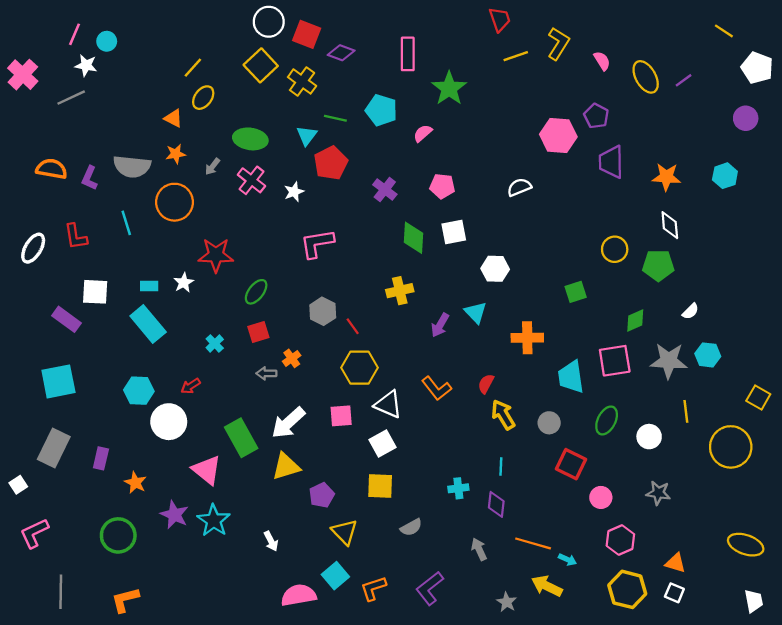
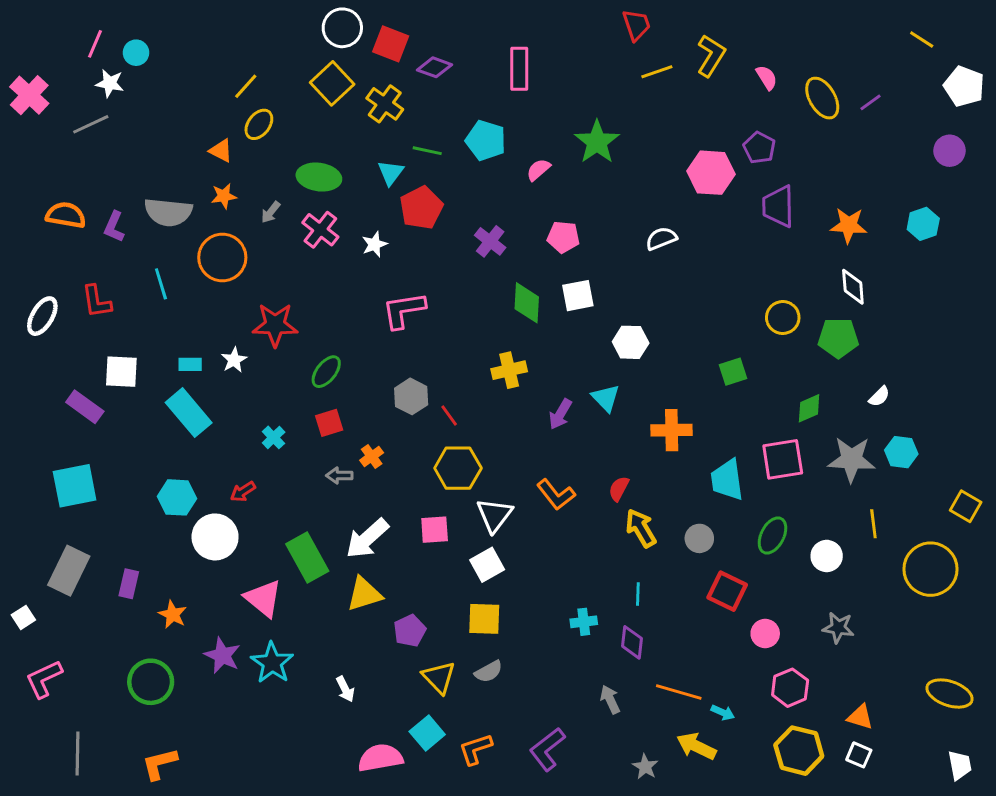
green star: (449, 88) -> (597, 142), moved
white triangle: (388, 404) -> (494, 515), turned 44
gray semicircle: (411, 527) -> (489, 672), moved

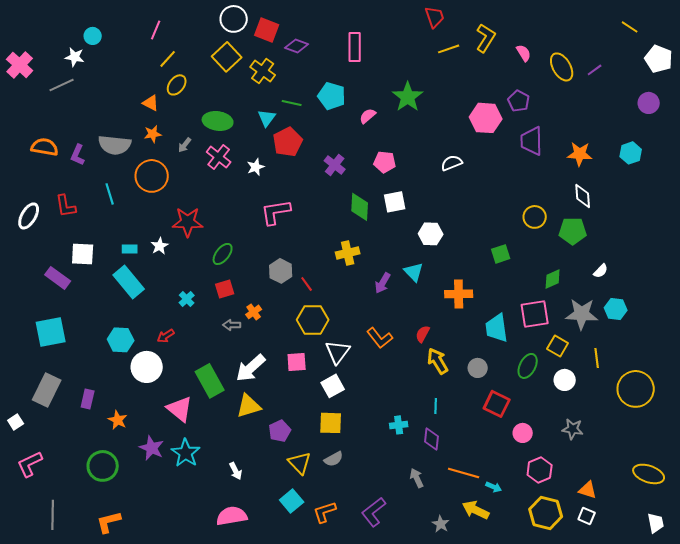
pink line: (95, 44) -> (156, 30), moved
yellow square: (966, 506) -> (558, 346), moved
pink semicircle: (380, 758) -> (232, 516), moved

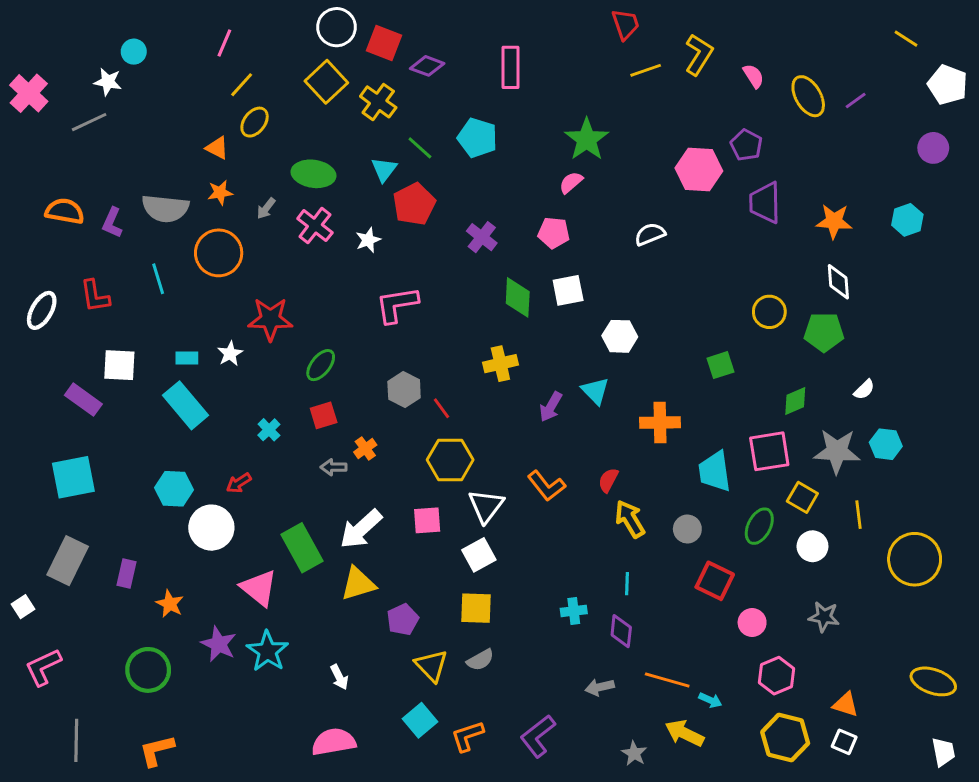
green line: (292, 103) -> (420, 148), turned 30
pink semicircle: (368, 116) -> (571, 182), moved
gray arrow: (417, 478) -> (600, 687), turned -78

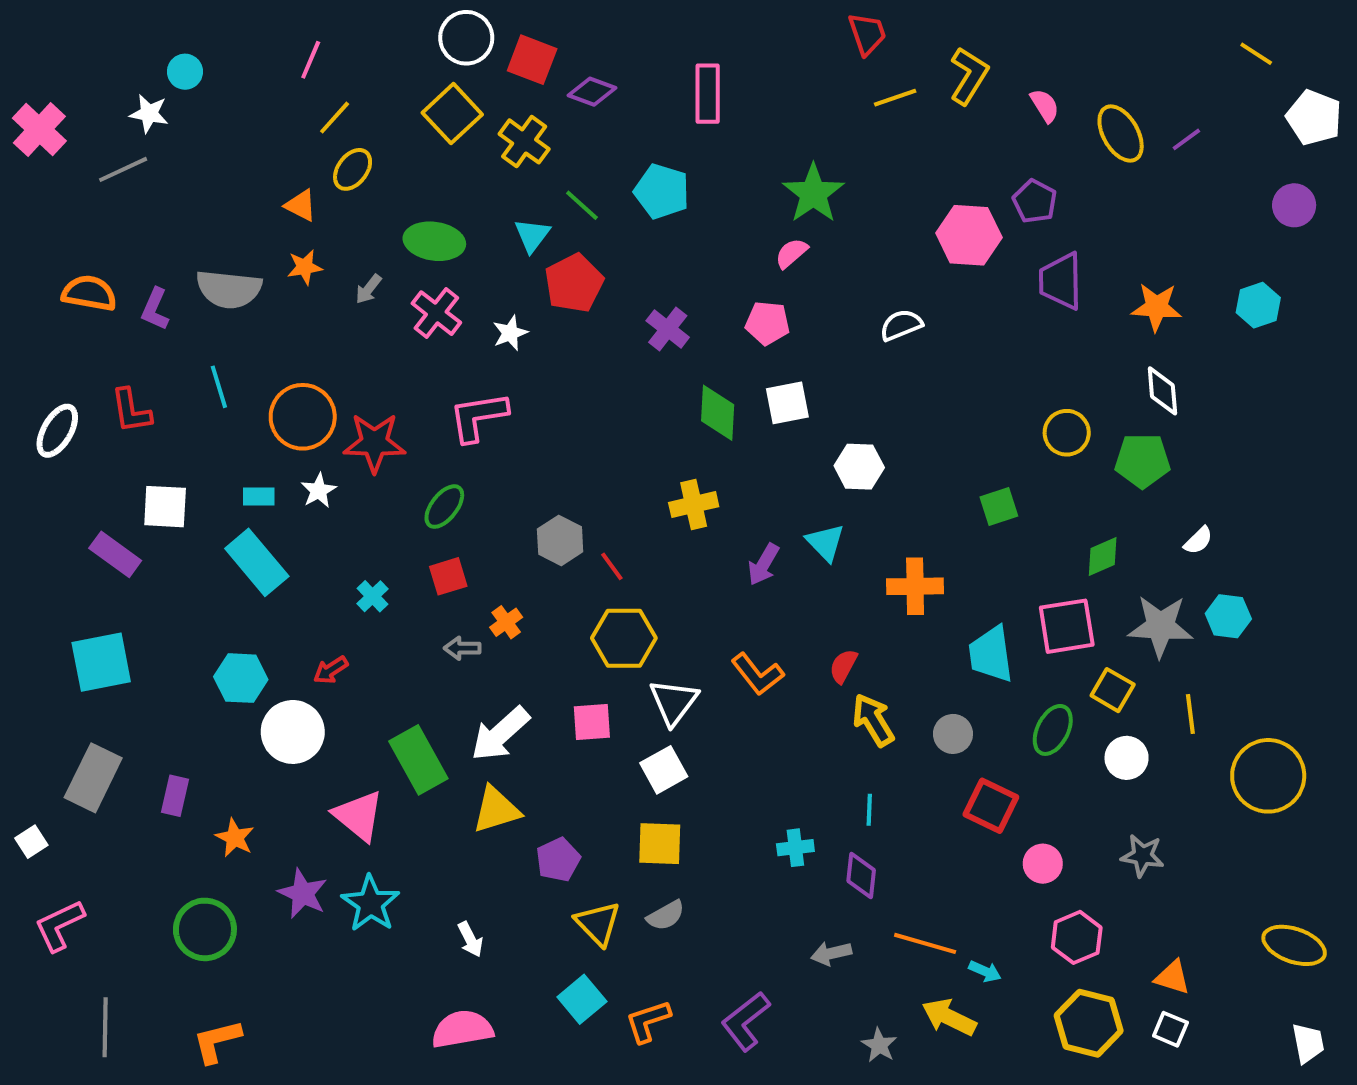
orange circle: (219, 253) -> (303, 417), moved
pink L-shape: (397, 305) -> (478, 417), moved

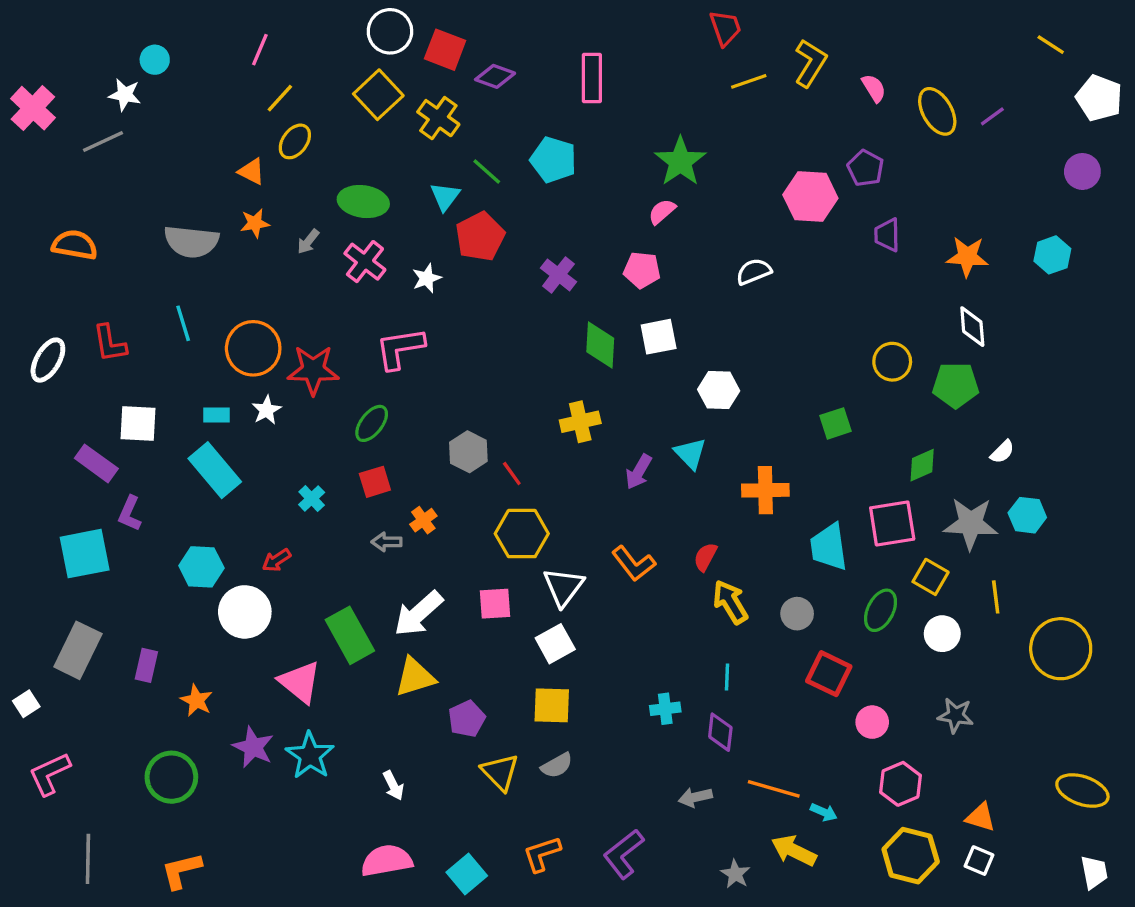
purple trapezoid: (1061, 281) -> (887, 235), size x0.7
purple L-shape: (155, 309) -> (130, 514), moved
cyan square: (582, 999) -> (467, 874), moved

